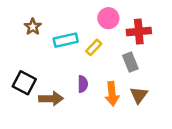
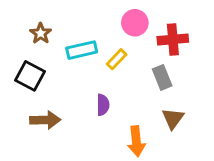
black square: (24, 83) -> (30, 76), moved
orange arrow: (112, 94) -> (136, 141), moved
brown arrow: (51, 99) -> (45, 120), moved

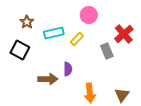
red cross: (173, 39) -> (124, 34), moved, turned -36
brown triangle: (173, 118) -> (122, 95), moved
brown arrow: (45, 120) -> (48, 79), moved

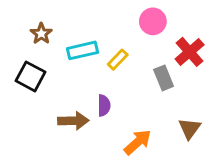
pink circle: (89, 15) -> (153, 21), moved
orange arrow: (90, 93) -> (138, 142), turned -126
brown triangle: (122, 95) -> (190, 128), moved

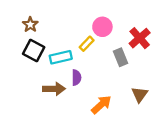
pink circle: (153, 21) -> (102, 27), moved
cyan rectangle: (83, 50) -> (61, 57), moved
black square: (31, 76) -> (34, 50), moved

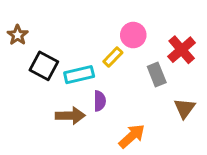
brown star: (30, 25) -> (18, 35), moved
brown triangle: (140, 94) -> (185, 108), moved

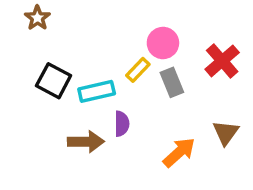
brown star: (18, 35) -> (37, 18), moved
gray rectangle: (157, 75) -> (172, 82), moved
orange arrow: (132, 136) -> (179, 152), moved

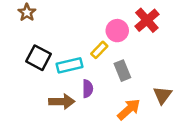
red cross: (222, 61) -> (147, 20), moved
gray rectangle: (172, 82) -> (122, 71), moved

